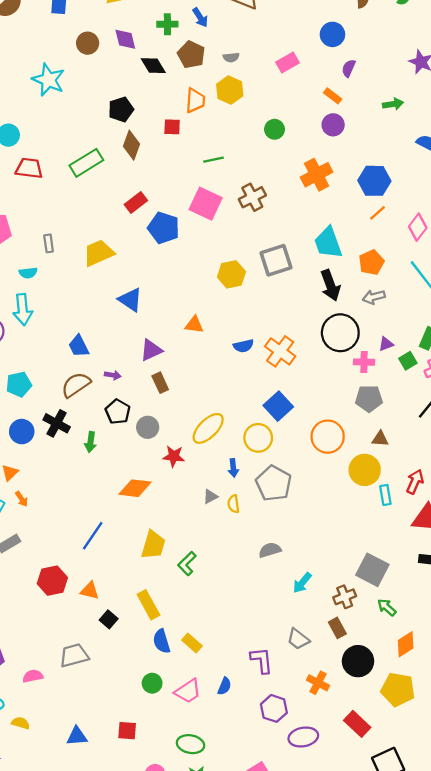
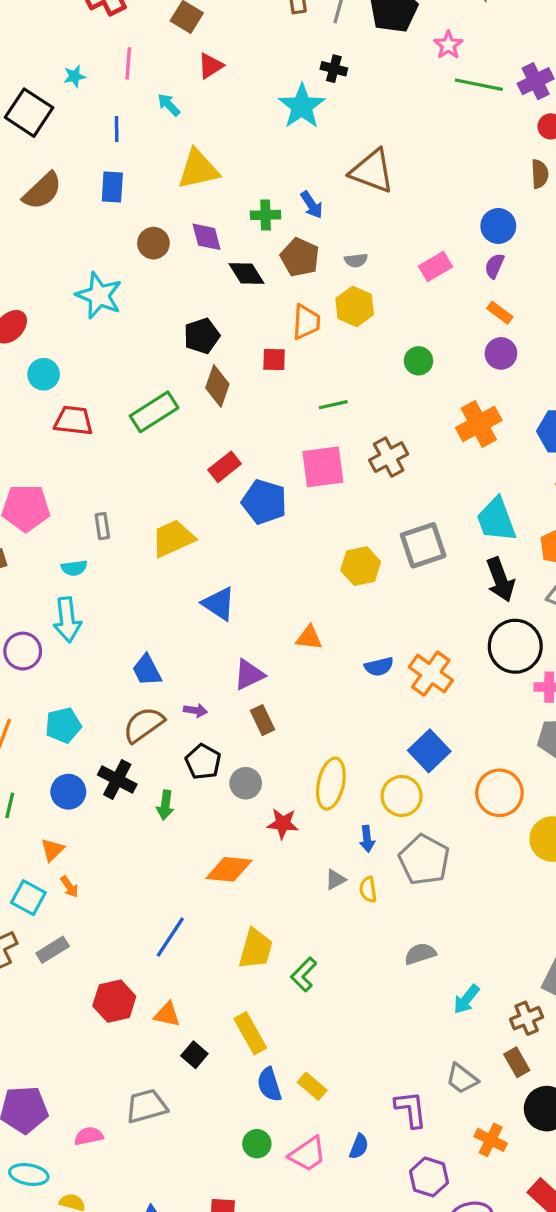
purple semicircle: (349, 68) -> (494, 266), moved
pink square: (206, 204) -> (323, 467), turned -32
yellow ellipse: (208, 428) -> (331, 784), turned -32

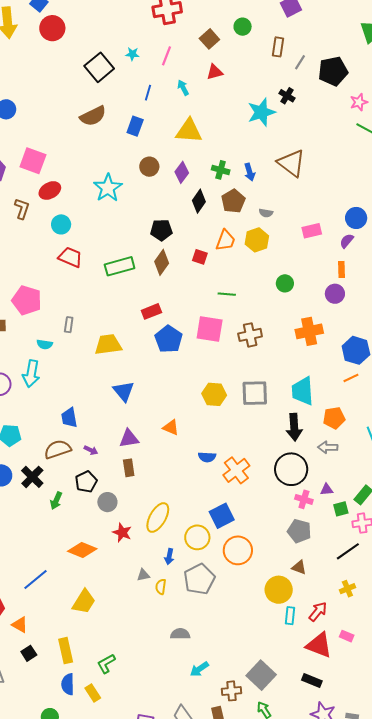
purple diamond: (207, 237) -> (182, 172), turned 35
black diamond: (246, 273) -> (199, 201), turned 50
orange rectangle: (500, 313) -> (342, 269), turned 35
orange circle: (499, 793) -> (238, 550), moved
green L-shape: (304, 974) -> (106, 664), moved

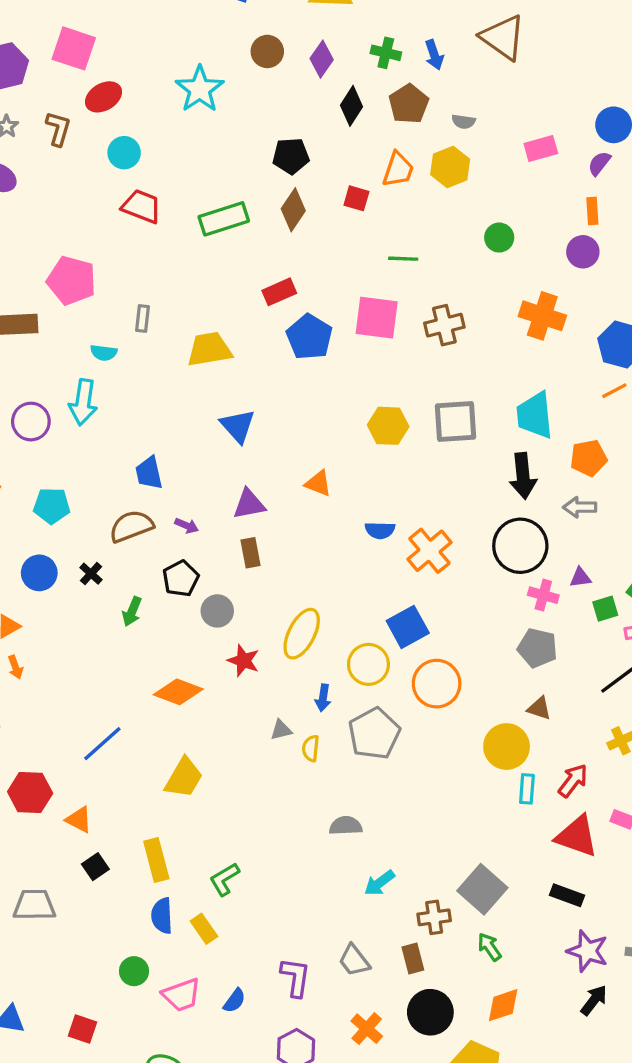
orange cross: (309, 331) -> (542, 316), turned 32
black cross: (32, 477) -> (91, 574), size x0.6

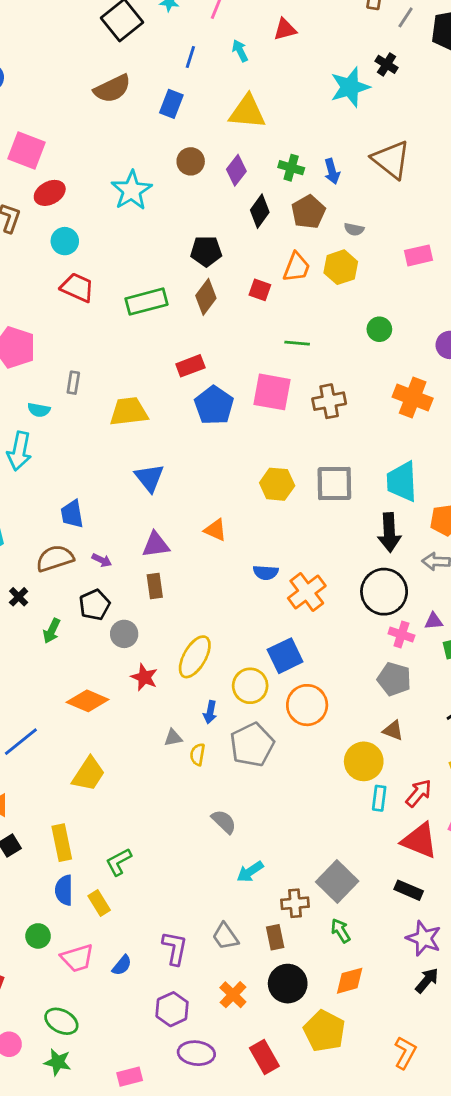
gray semicircle: (346, 826) -> (224, 822), turned 44

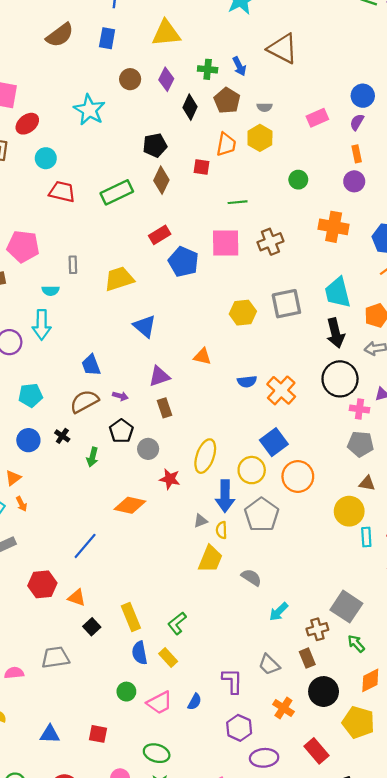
blue arrow: (210, 712) -> (225, 496), size x1.8
yellow trapezoid: (89, 774) -> (210, 559), moved

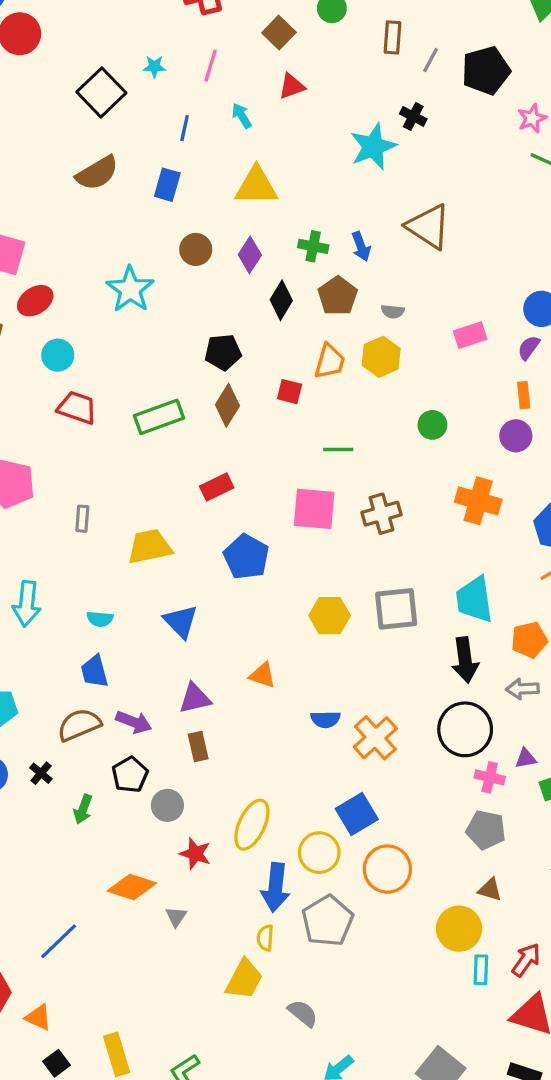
blue pentagon: (183, 262) -> (246, 557), moved
cyan semicircle: (51, 291) -> (100, 619), moved
purple arrow: (120, 396) -> (134, 722), size x1.5
gray triangle: (200, 521) -> (176, 917), moved, turned -40

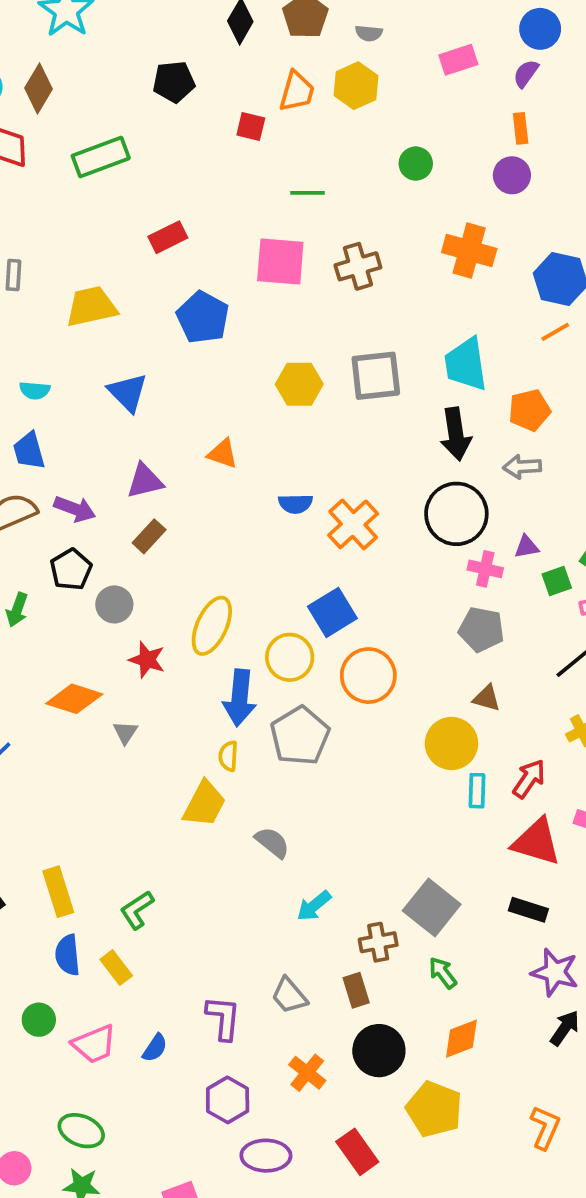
brown diamond: (227, 405) -> (38, 88), moved
brown rectangle: (198, 747) -> (149, 536), turned 56

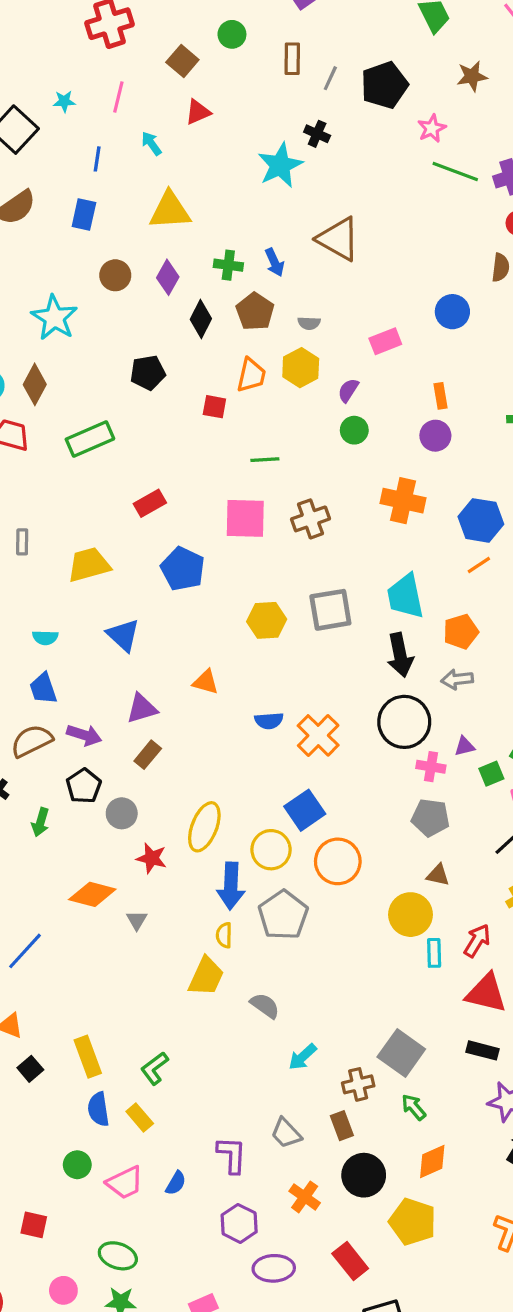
purple semicircle: (526, 74) -> (348, 390), moved

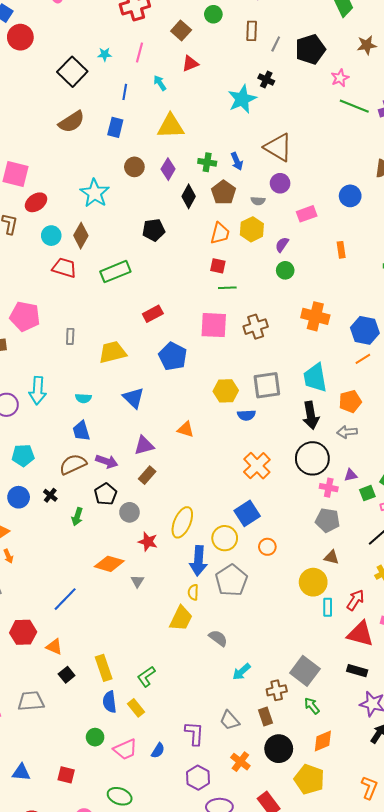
red square: (214, 407) -> (218, 266), moved
purple circle: (435, 436) -> (280, 183), moved
blue semicircle: (269, 721) -> (246, 415), moved
orange circle: (338, 861) -> (267, 547), size x0.6

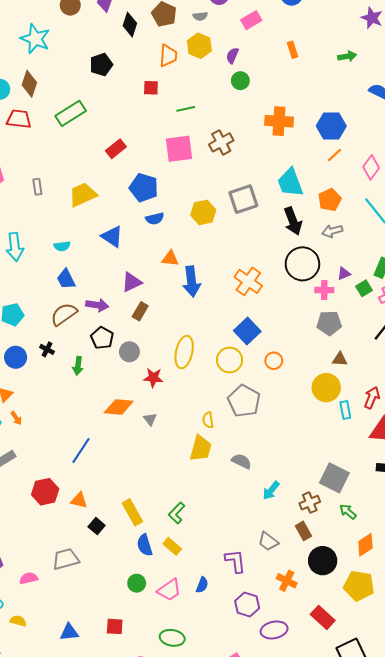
red square: (218, 266) -> (151, 88), moved
blue semicircle: (246, 415) -> (155, 219), moved
blue arrow: (198, 561) -> (191, 282), moved

